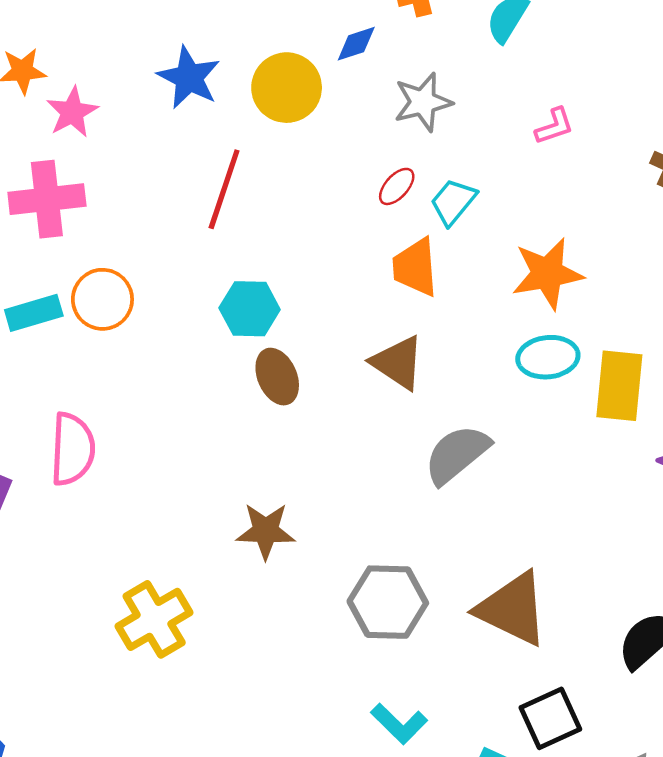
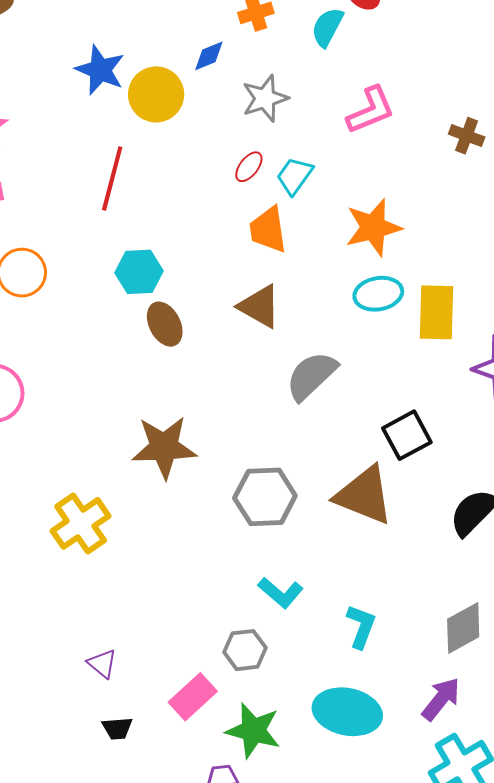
blue star: (189, 78) -> (100, 70), moved
pink L-shape: (554, 126) -> (371, 110), size x1.6
brown star: (266, 531) -> (164, 447), size x1.4
black square: (550, 718) -> (407, 435), moved

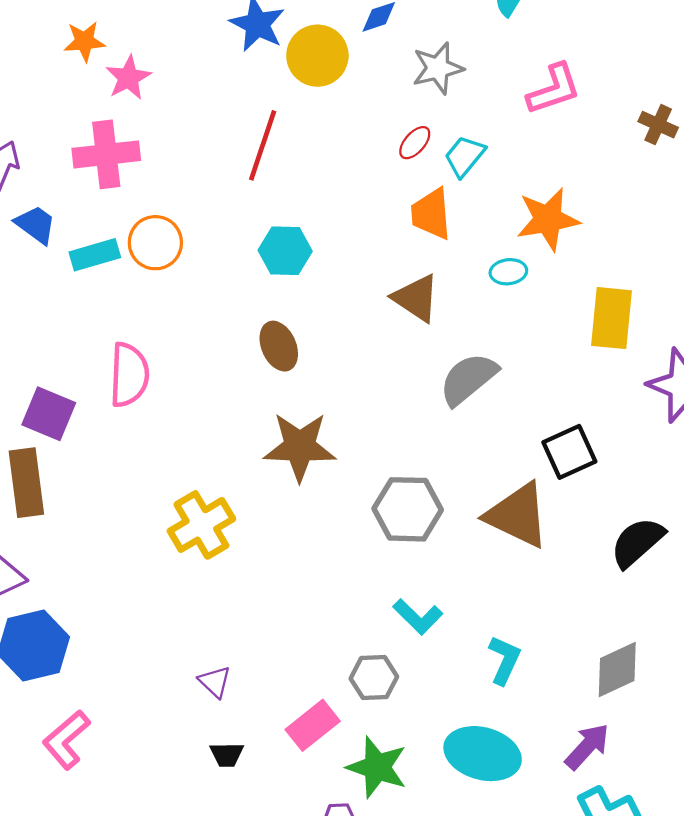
cyan ellipse: (378, 294) -> (508, 272), moved, size x0.7
brown ellipse: (165, 324) -> (279, 346), moved

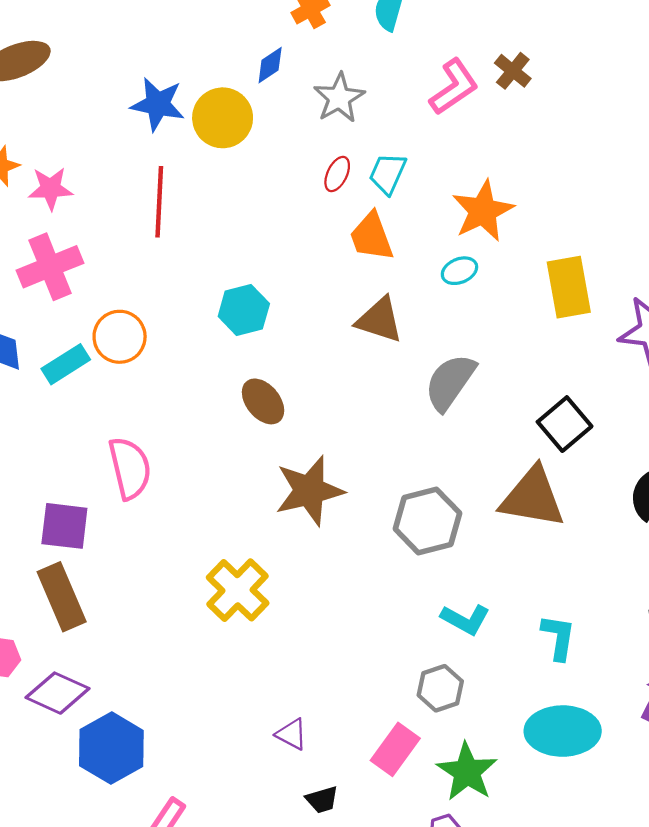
pink star: (128, 78) -> (50, 189), turned -30
brown cross: (658, 125) -> (513, 71), moved, turned 30
red line: (263, 145) -> (159, 202), moved
green star: (377, 767) -> (467, 772), turned 30

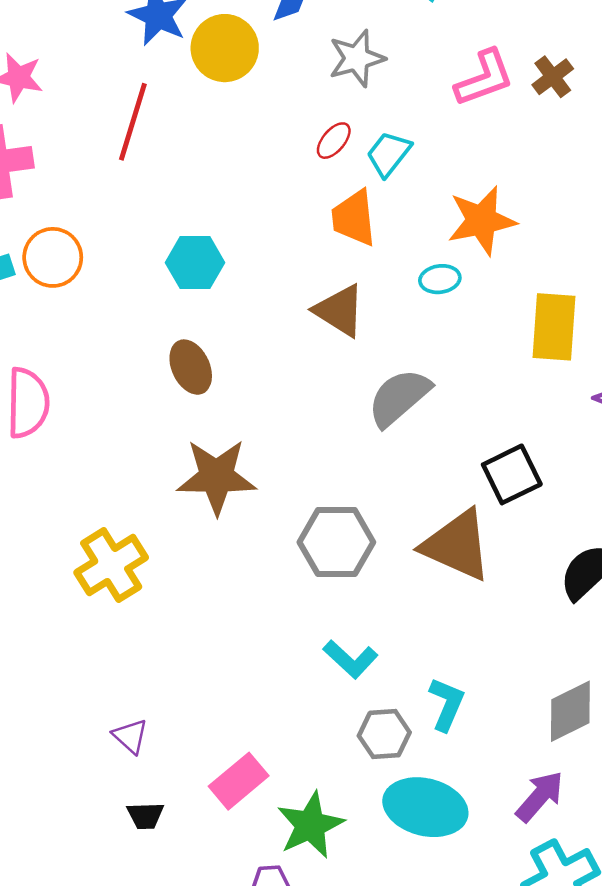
gray hexagon: (440, 688) -> (384, 734), moved

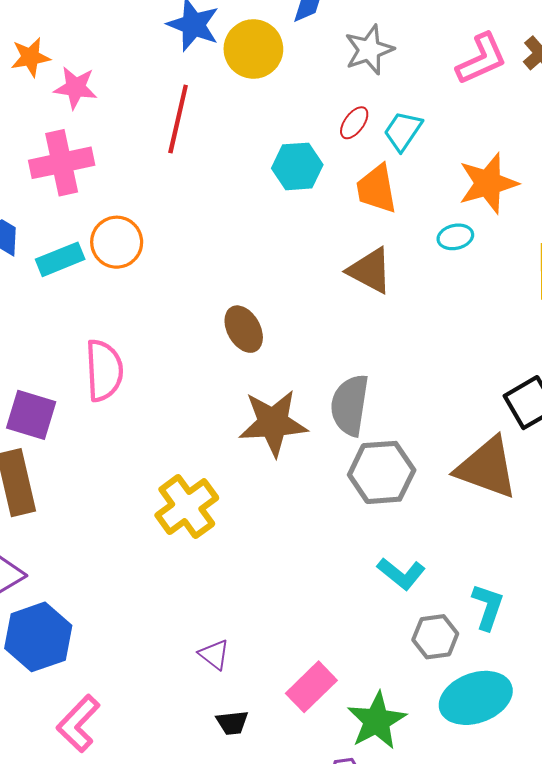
cyan hexagon: (195, 263) -> (297, 166), moved
gray semicircle: (399, 397) -> (350, 405), moved, turned -36
cyan ellipse: (425, 807) -> (476, 698), turned -30

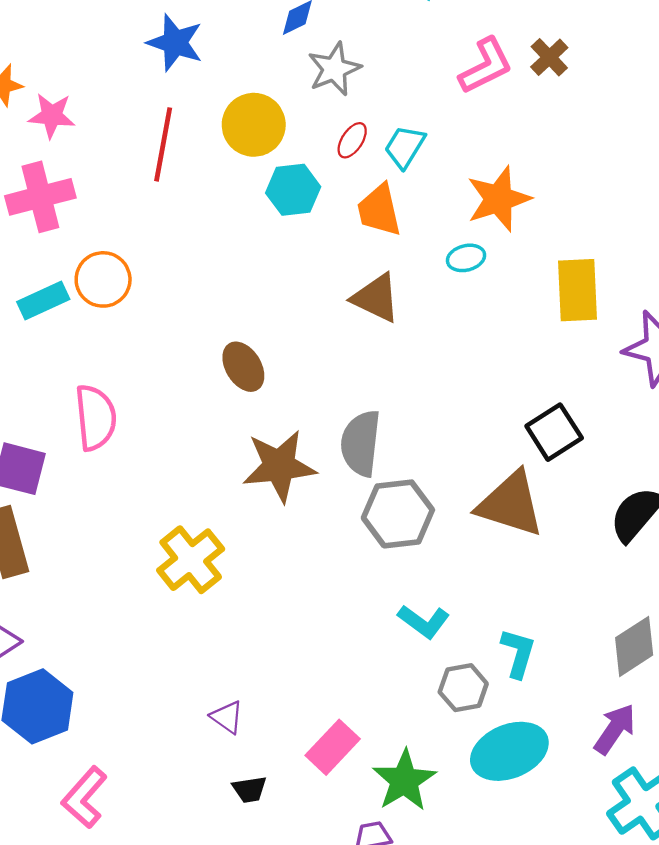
yellow circle: (253, 49) -> (254, 125), moved
gray star: (369, 50) -> (334, 69), moved

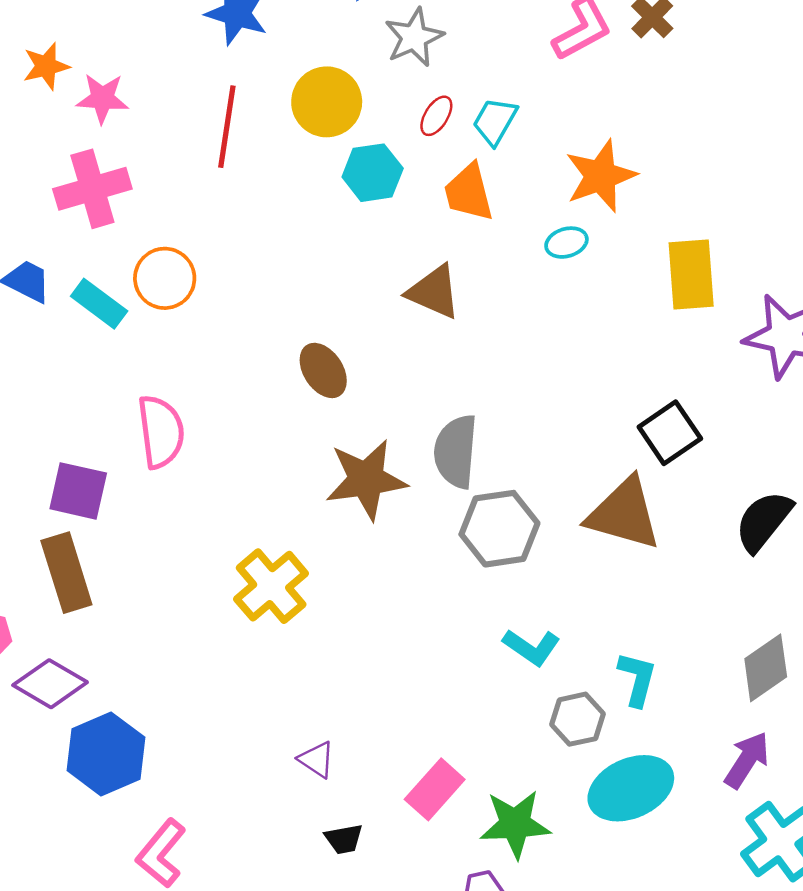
brown triangle: (376, 298) -> (434, 292), moved
cyan rectangle: (43, 300) -> (99, 304), turned 63
green star: (404, 780) -> (515, 824), turned 30

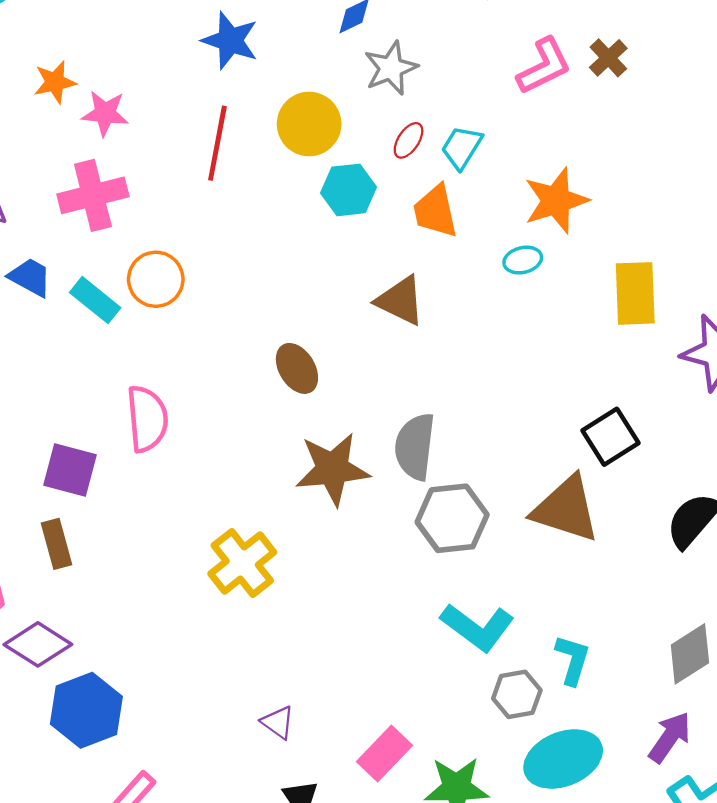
brown rectangle: (66, 573) -> (56, 544), size x0.7
cyan L-shape: (532, 647) -> (477, 627), size x1.4

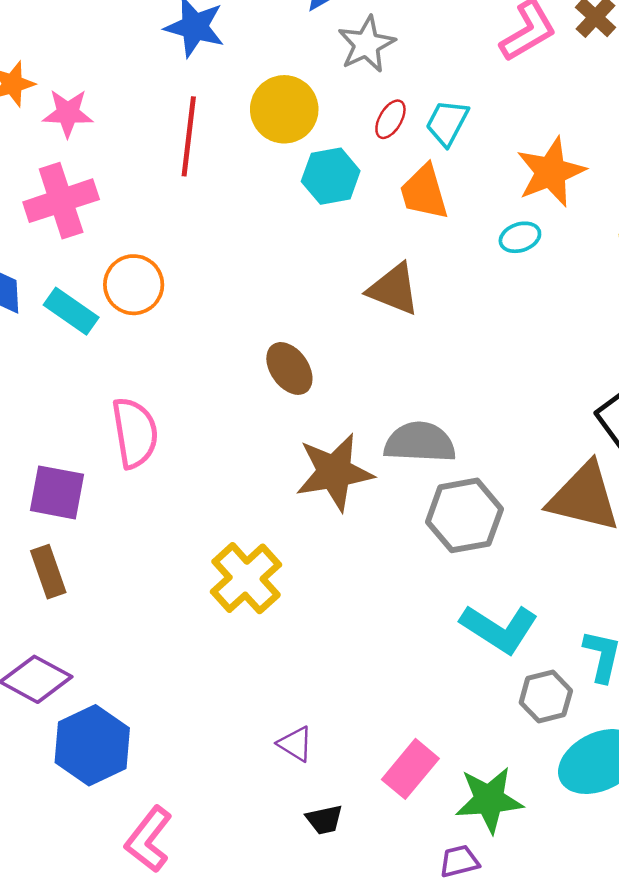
gray semicircle: (415, 447) -> (420, 442), turned 90

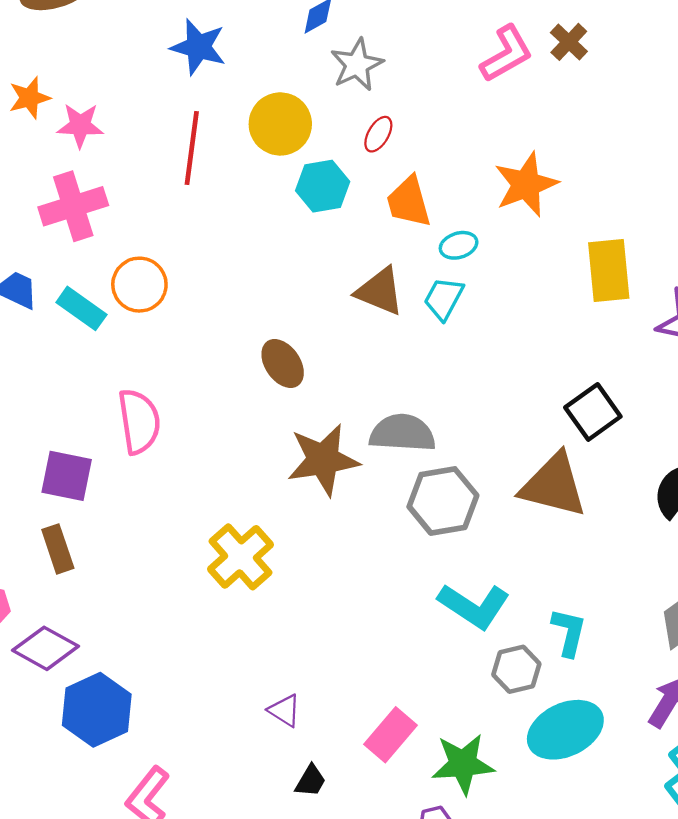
cyan trapezoid: (447, 123) -> (444, 299), moved
cyan ellipse: (520, 237) -> (459, 245), moved
black trapezoid: (324, 820) -> (311, 781), turned -48

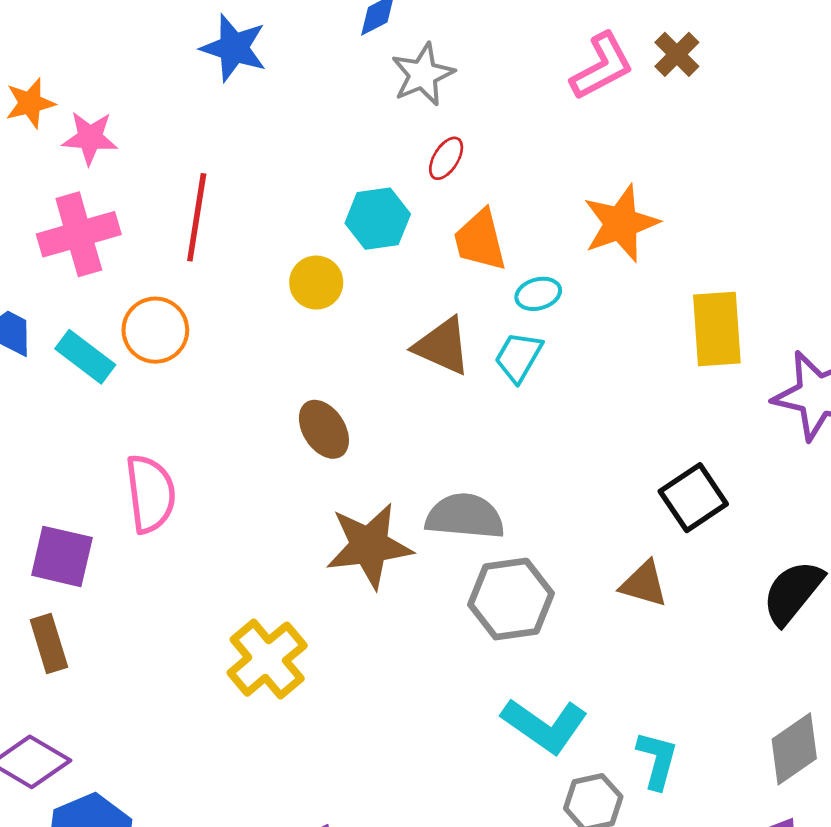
yellow circle: (280, 124) -> (316, 283), moved, size x0.7
red line: (192, 148) -> (197, 217), moved
brown triangle: (554, 485) -> (644, 584), size x0.6

